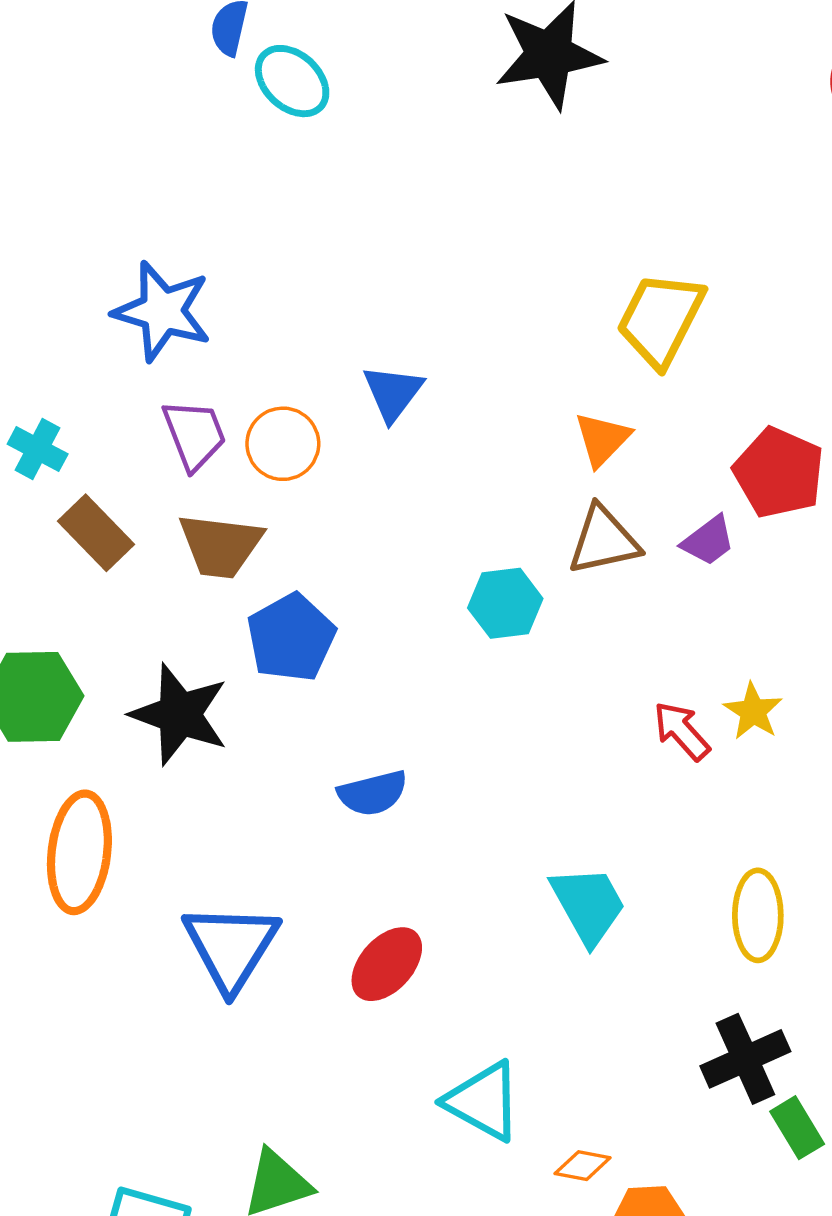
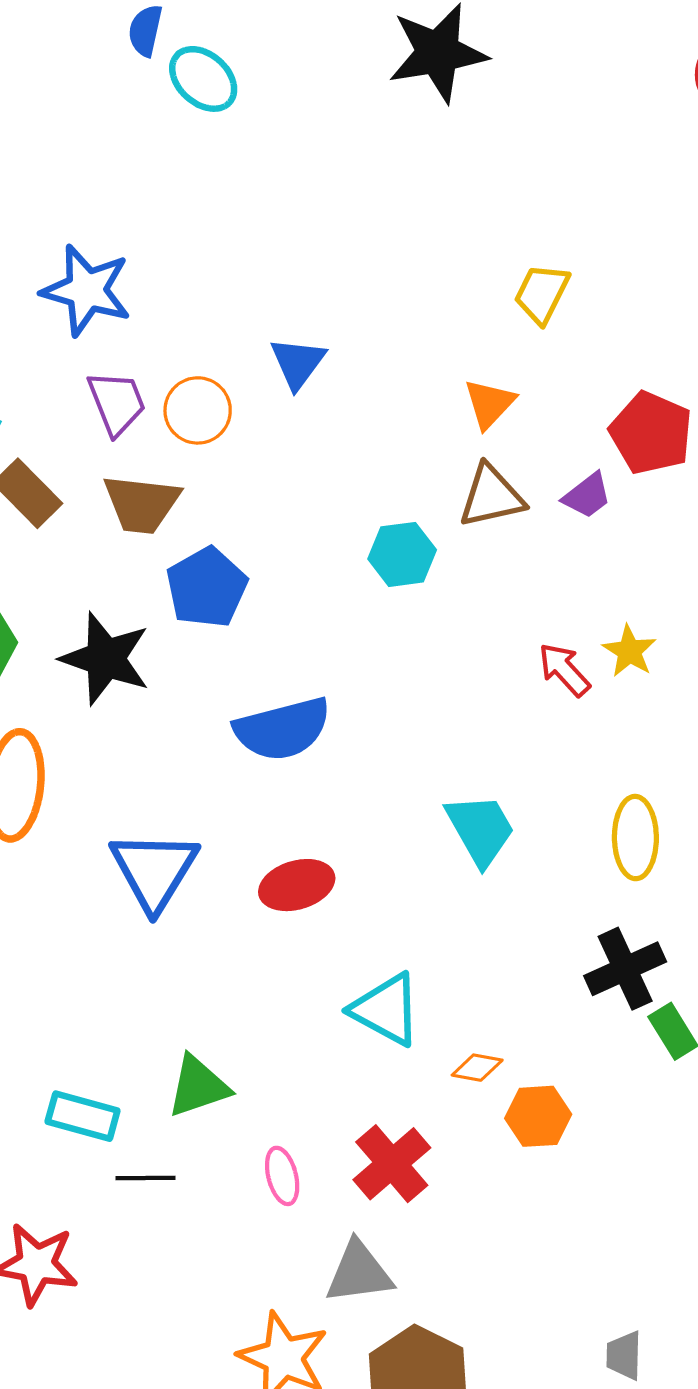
yellow trapezoid: (661, 319) -> (542, 294), size x0.7
blue semicircle: (373, 793) -> (282, 729), size x1.5
red ellipse: (387, 964) -> (297, 885), turned 32

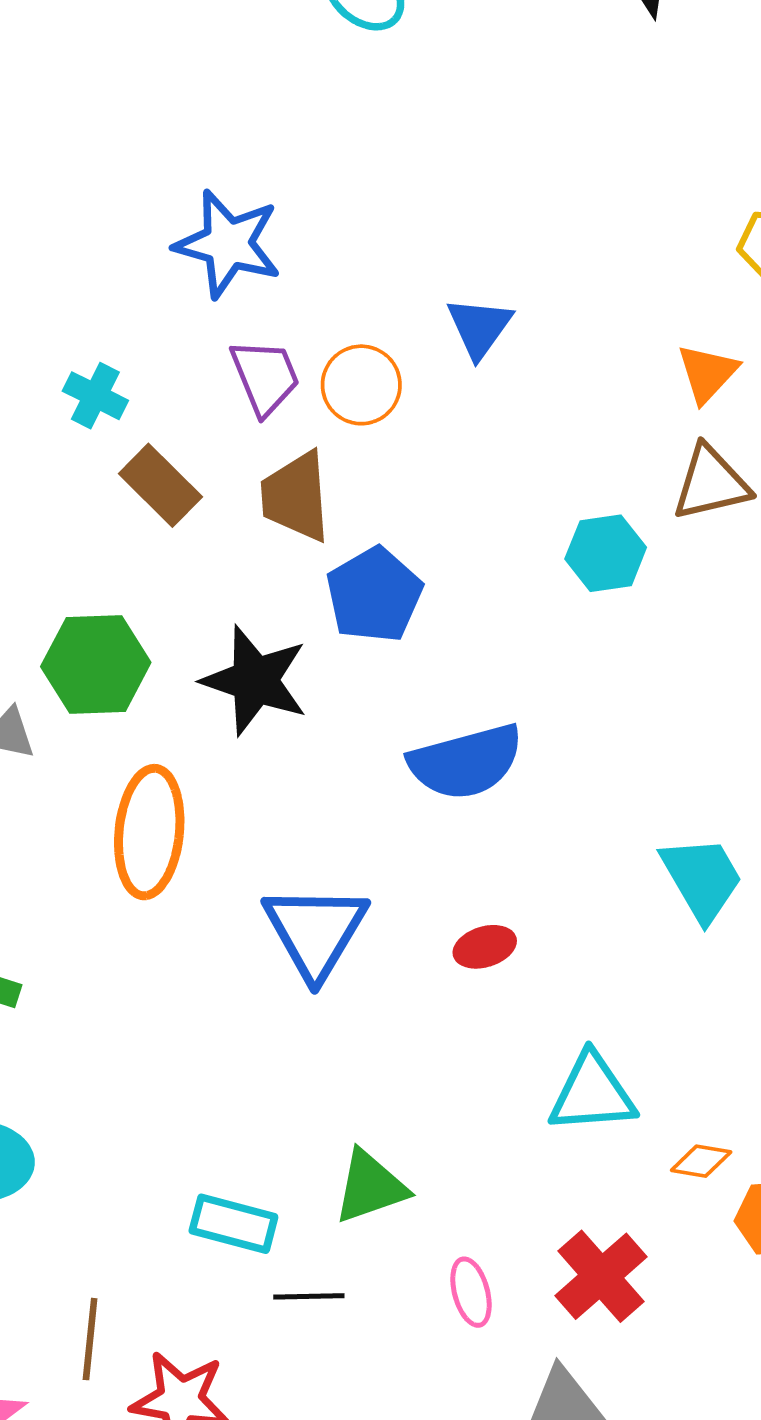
brown trapezoid: (142, 504) -> (296, 497), turned 80
red ellipse: (297, 885) -> (485, 947), size x0.7
cyan triangle: (386, 1010) -> (592, 1093), turned -32

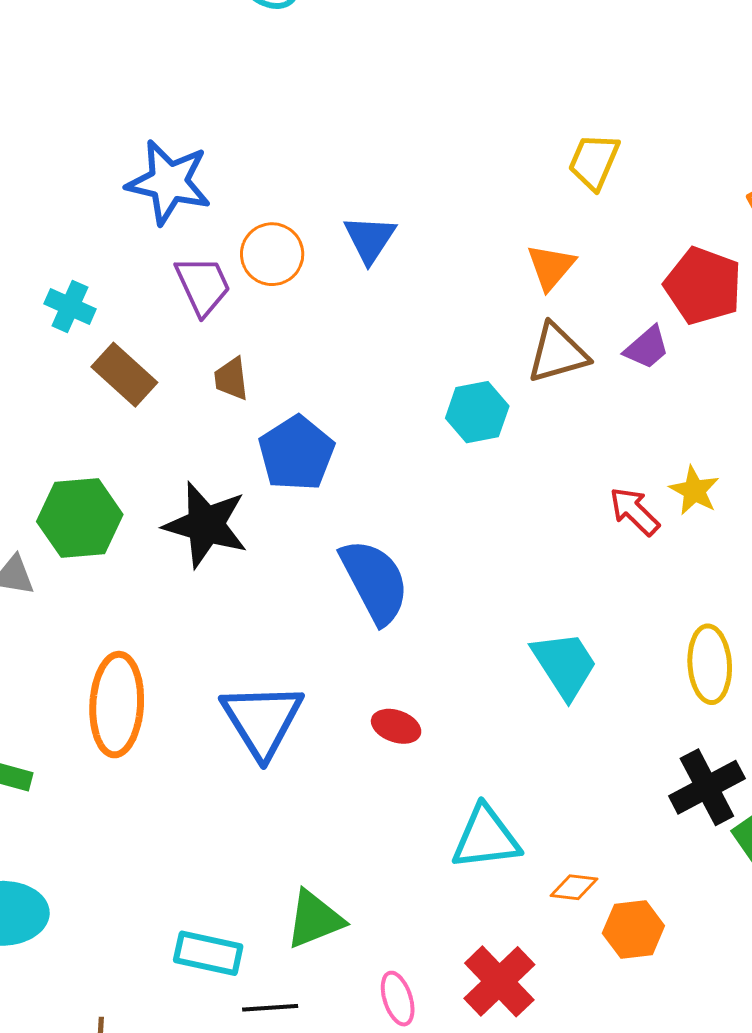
orange circle: (361, 385) -> (272, 254), moved
brown trapezoid: (296, 497) -> (231, 379), size x0.6
blue semicircle: (466, 762) -> (375, 581), turned -100
orange ellipse: (149, 832) -> (117, 705), moved
red ellipse: (485, 947) -> (396, 726), turned 39

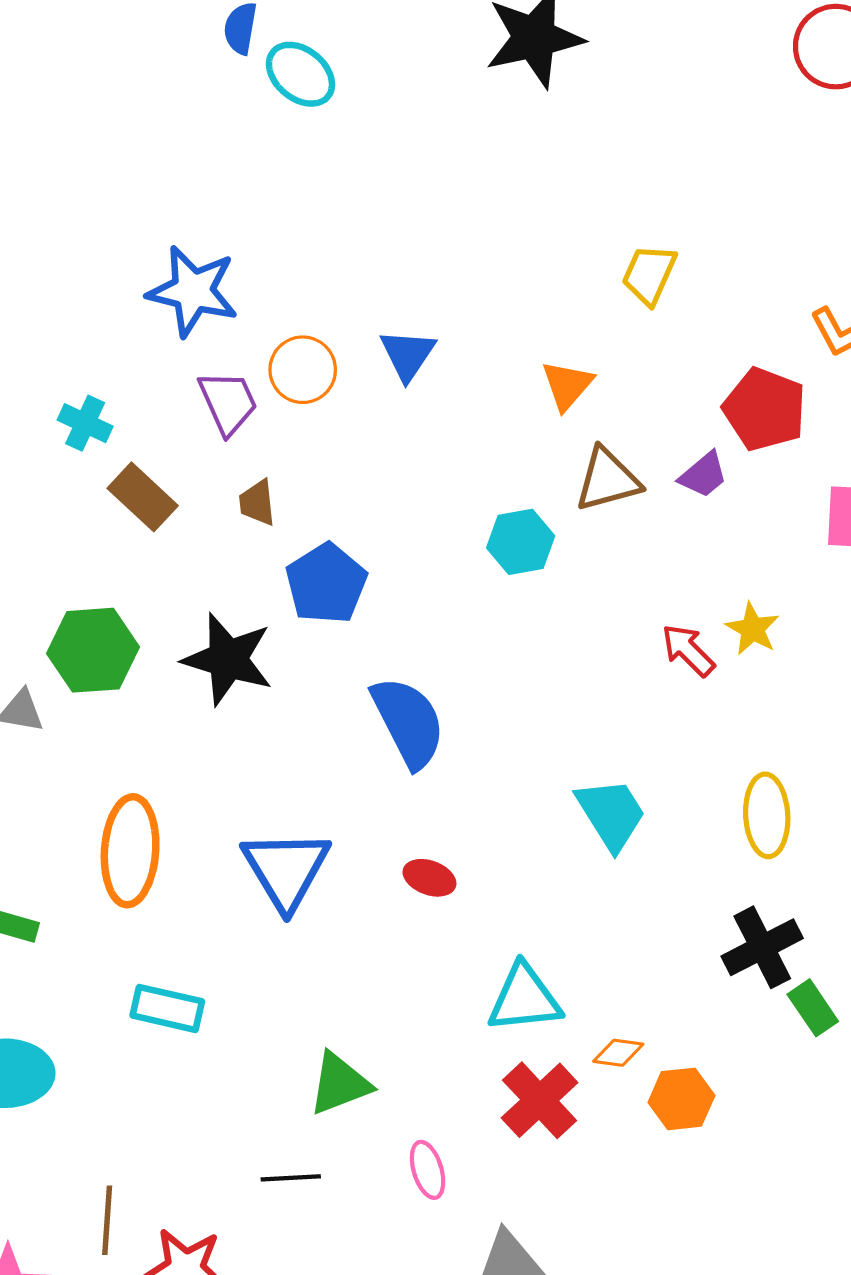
orange triangle: (551, 267) -> (567, 385), moved
cyan rectangle: (208, 953) -> (167, 1008), moved
red cross: (499, 981) -> (540, 1100), moved

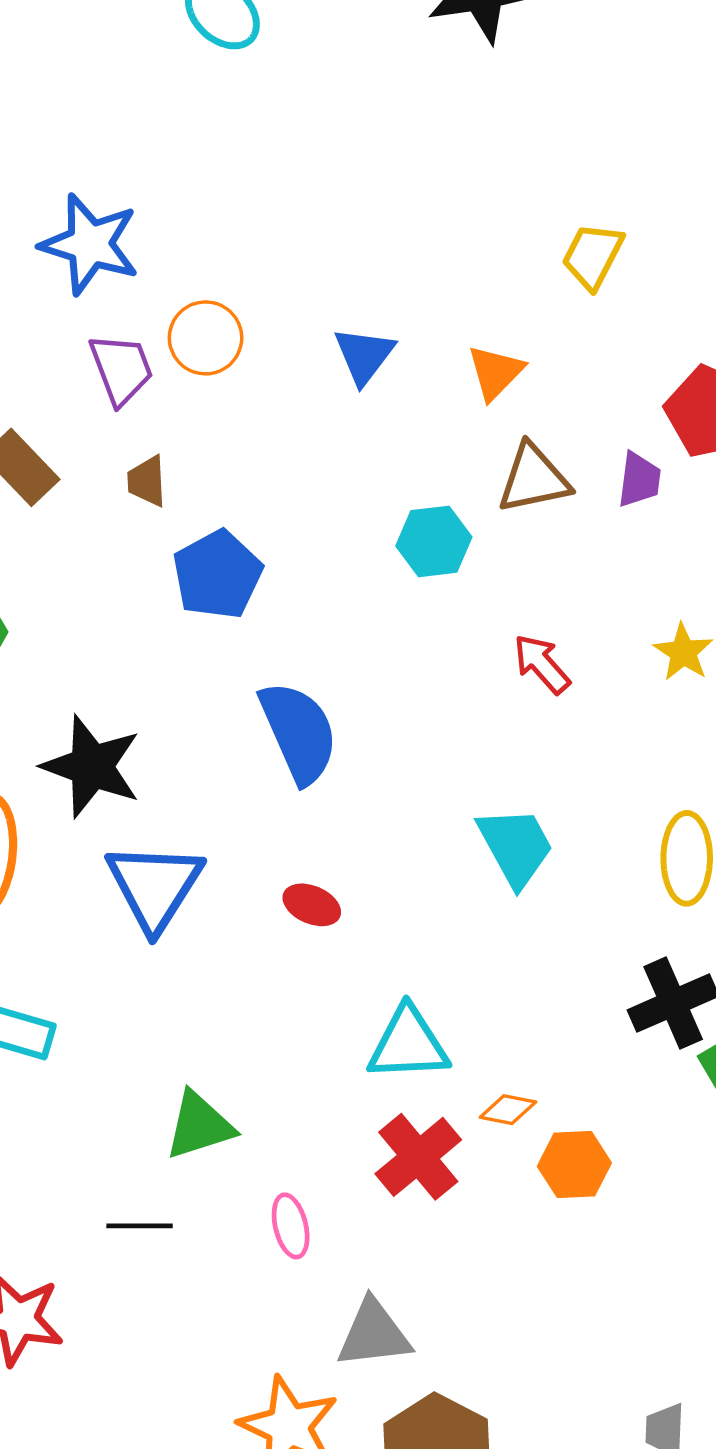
blue triangle: (408, 355) -> (364, 355), moved
purple trapezoid: (703, 475) -> (639, 480), turned -46
red arrow: (688, 650) -> (542, 664), moved
black star: (228, 659) -> (92, 766), moved

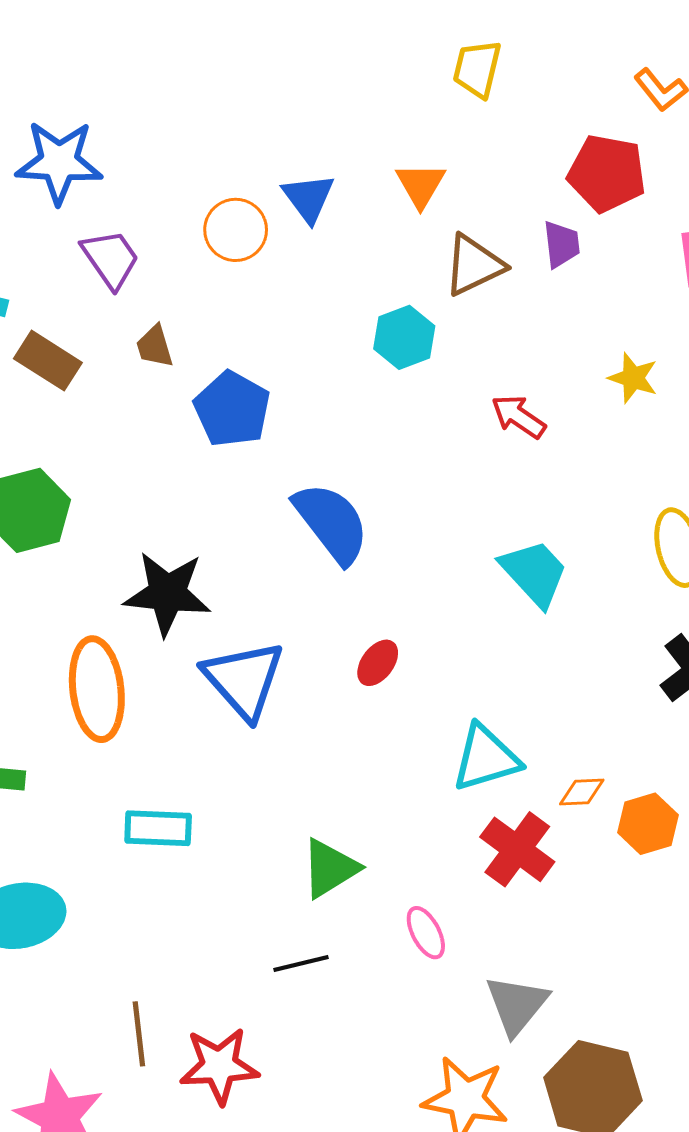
orange circle: (206, 338) -> (236, 230), moved
red ellipse: (312, 905) -> (378, 663), turned -63
gray triangle: (374, 1334) -> (517, 1005), turned -30

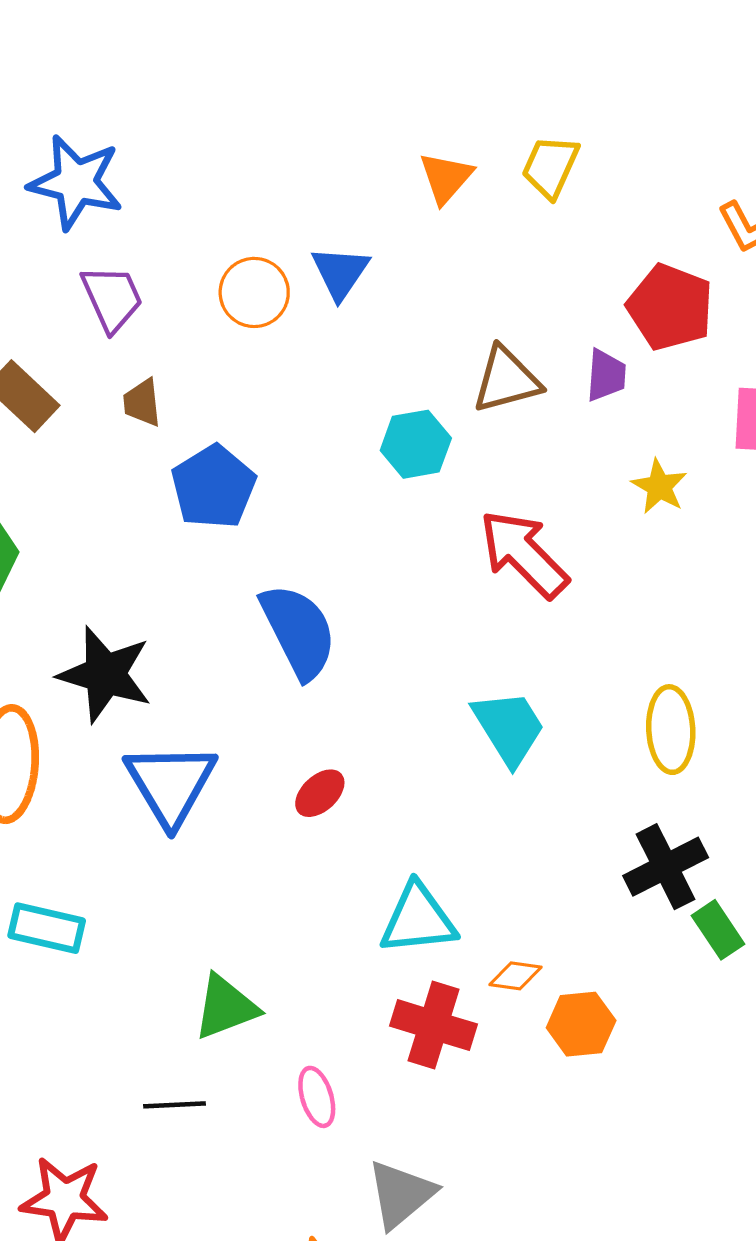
orange triangle: (421, 185) -> (446, 178), moved
yellow star: (633, 378) -> (659, 486), moved
red arrow: (518, 417) -> (524, 554), size x1.6
red cross: (517, 849) -> (434, 1025), turned -30

